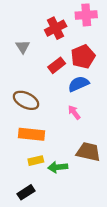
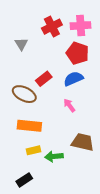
pink cross: (86, 15) -> (81, 26), moved
red pentagon: (83, 57) -> (77, 53), turned -30
red rectangle: (57, 65) -> (44, 79), moved

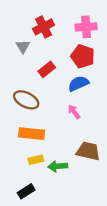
red cross: (52, 27) -> (44, 27), moved
red rectangle: (44, 79) -> (47, 69), moved

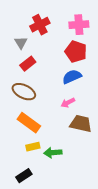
red rectangle: (47, 69) -> (28, 64), moved
pink arrow: (74, 112) -> (68, 103), turned -80
orange rectangle: (32, 134) -> (29, 123), turned 30
brown trapezoid: (88, 151) -> (81, 124), moved

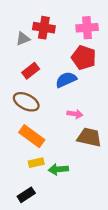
red cross: (40, 25) -> (44, 28), turned 36
gray triangle: (21, 43) -> (23, 39), moved, turned 40
blue semicircle: (72, 77) -> (66, 80), moved
pink arrow: (68, 103) -> (75, 114), turned -144

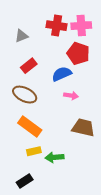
red cross: (44, 28) -> (57, 26), moved
pink arrow: (75, 114) -> (71, 96), moved

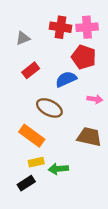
brown ellipse: (25, 95) -> (49, 108), moved
pink arrow: (71, 96) -> (95, 99), moved
black rectangle: (25, 181) -> (26, 183), moved

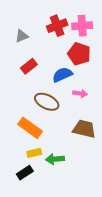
red cross: (60, 27) -> (57, 26), turned -30
pink arrow: (95, 99) -> (80, 93), moved

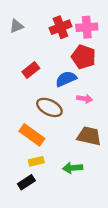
gray triangle: (22, 36) -> (16, 26), moved
green arrow: (55, 159) -> (73, 168), moved

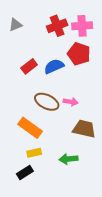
blue semicircle: (66, 79) -> (54, 66), moved
pink arrow: (85, 99) -> (71, 102), moved

